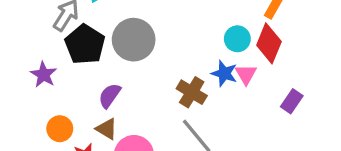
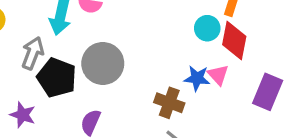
cyan circle: (237, 39) -> (207, 28), moved
purple rectangle: (292, 101) -> (268, 92), size x1.5

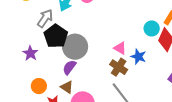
gray circle: (103, 63) -> (75, 47), moved
pink triangle: (218, 75) -> (120, 48), moved, turned -32

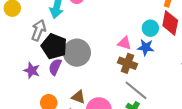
cyan circle: (152, 28) -> (150, 28), moved
purple semicircle: (69, 67) -> (55, 67), moved

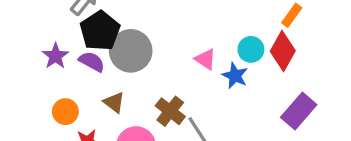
brown cross: (127, 63) -> (170, 111), moved
purple semicircle: (55, 67) -> (92, 62), turned 77
brown triangle: (78, 97) -> (114, 102), moved

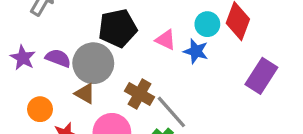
black pentagon: (100, 31) -> (118, 28), moved, turned 30
gray circle: (131, 51) -> (93, 63), moved

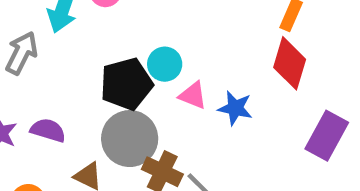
cyan circle: (207, 24) -> (165, 64), moved
gray circle: (93, 63) -> (130, 139), moved

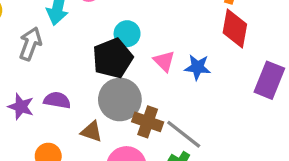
cyan circle: (165, 64) -> (127, 34), moved
pink triangle: (193, 95) -> (164, 61), turned 30

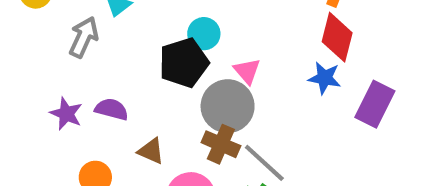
blue star: (197, 67) -> (325, 78), moved
gray circle: (120, 99) -> (228, 106), moved

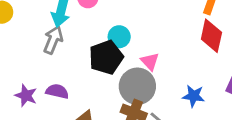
gray arrow: (84, 37) -> (53, 40), moved
blue star: (325, 78) -> (194, 96), moved

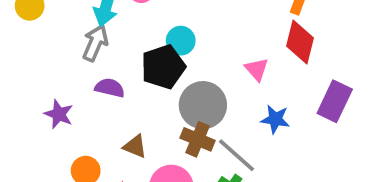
pink triangle: (150, 61) -> (257, 69), moved
purple semicircle: (57, 91) -> (110, 88), moved

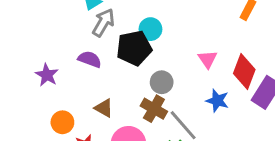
red diamond: (300, 42) -> (244, 71), moved
gray arrow: (95, 43) -> (103, 23), moved
gray circle: (203, 105) -> (162, 82), size x0.6

